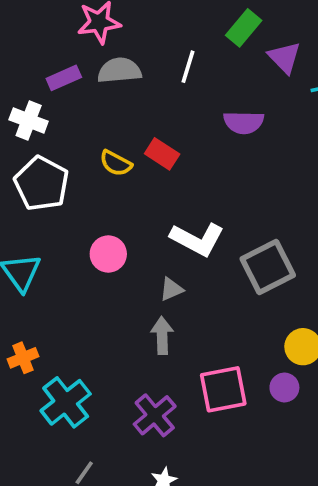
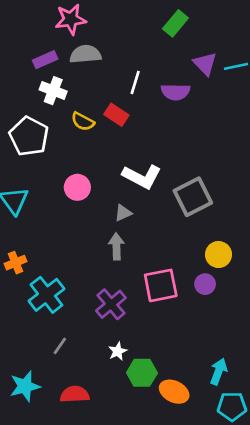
purple triangle: (284, 57) -> (205, 64), moved
white line: (188, 67) -> (135, 82), moved
white cross: (29, 120) -> (53, 91), moved

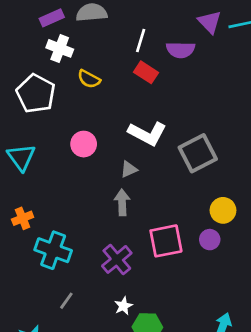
red rectangle: (116, 115) -> (146, 72), moved
cyan cross: (46, 295) -> (53, 250), turned -32

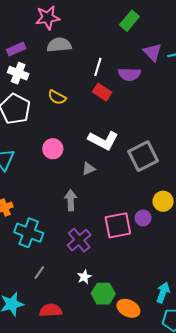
purple rectangle: (52, 18) -> (16, 49), moved
white cross: (60, 48) -> (18, 73), moved
gray arrow: (122, 202) -> (71, 200), moved
purple circle: (210, 240) -> (143, 218), moved

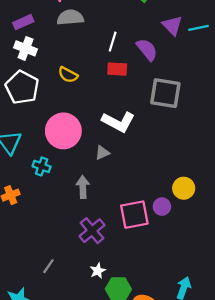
purple semicircle: (129, 74) -> (147, 50), turned -130
red rectangle: (102, 92) -> (117, 69), turned -30
pink circle: (53, 149) -> (63, 131), size x1.6
gray square: (143, 156) -> (165, 93), moved, turned 36
cyan cross: (29, 233) -> (42, 166), moved, size x0.6

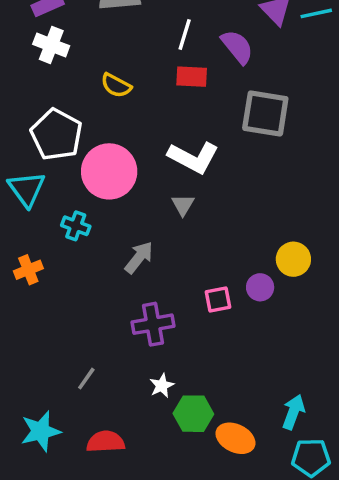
white pentagon: (22, 87) -> (56, 135), moved
gray triangle: (102, 153) -> (183, 205), moved, turned -35
gray arrow: (83, 187) -> (139, 257), turned 40
pink square: (134, 215) -> (218, 300), size x0.6
purple cross: (92, 231) -> (153, 324), turned 30

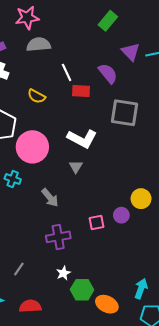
white line: (185, 35) -> (67, 72), moved, turned -42
gray arrow: (139, 257) -> (50, 198), turned 102

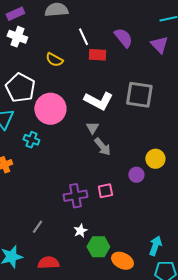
purple triangle: (131, 52) -> (159, 45), moved
gray square: (124, 113) -> (139, 95), moved
gray arrow: (50, 198) -> (102, 147), moved
pink square: (97, 222) -> (105, 191), moved

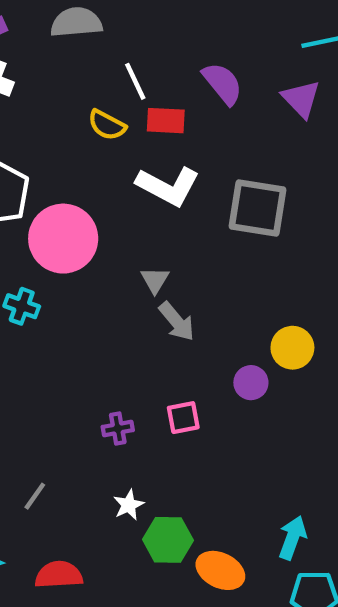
yellow semicircle: (54, 60) -> (107, 125), moved
white L-shape: (98, 101) -> (168, 186), moved
purple cross: (75, 196) -> (118, 428), size x0.6

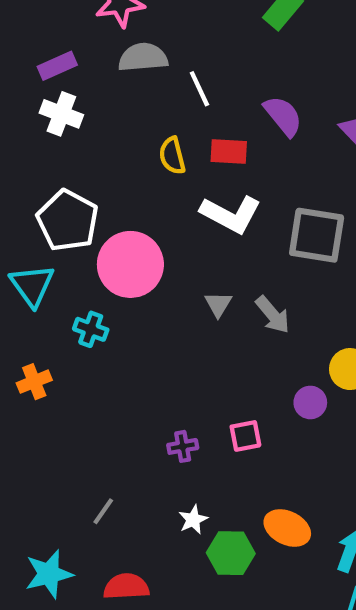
white line: (135, 81) -> (199, 89), moved
yellow semicircle: (107, 125) -> (172, 156), turned 48
gray arrow: (177, 321) -> (273, 315), moved
orange ellipse: (220, 570) -> (287, 528), moved

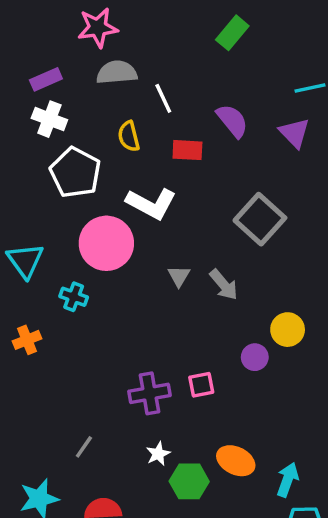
yellow semicircle: (172, 156) -> (129, 136), moved
white L-shape: (231, 214) -> (151, 204), moved
white pentagon: (68, 221) -> (75, 173), moved
gray square: (317, 235) -> (260, 219), turned 33
purple cross: (183, 446) -> (150, 393), size x1.6

